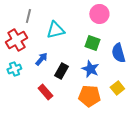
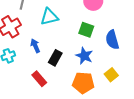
blue arrow: (41, 59) -> (35, 46), turned -64

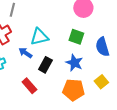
cyan triangle: (49, 17) -> (39, 37), moved
blue arrow: (35, 46) -> (25, 53), turned -32

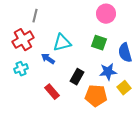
blue star: (74, 63) -> (108, 72), moved, turned -30
black rectangle: (45, 65) -> (77, 77), moved

